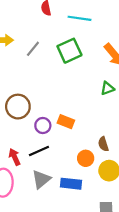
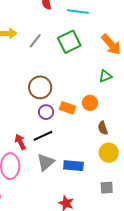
brown circle: (18, 107) -> (40, 87), moved
orange circle: (86, 158) -> (90, 103), moved

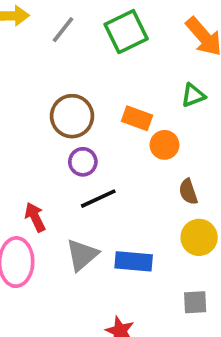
orange rectangle: (67, 108) -> (137, 118), moved
black line: (43, 136) -> (98, 199), moved

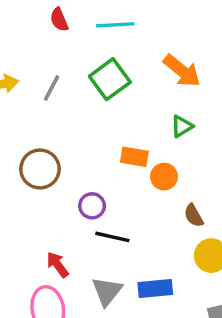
brown circle: (72, 116) -> (40, 169), moved
black line: (98, 199) -> (112, 237), turned 48

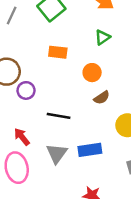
orange rectangle: (134, 157) -> (58, 52), moved
purple circle: (92, 206) -> (26, 90), moved
brown semicircle: (194, 216) -> (102, 98), moved, turned -91

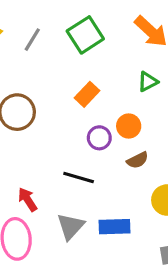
orange rectangle: (58, 52) -> (87, 94), turned -60
purple circle: (26, 90) -> (99, 138), moved

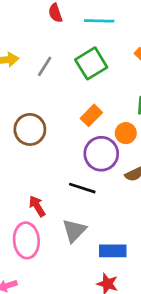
orange circle: (129, 126) -> (126, 133), moved
purple circle: (99, 138) -> (101, 154), size x1.6
blue rectangle: (114, 227) -> (113, 251), moved

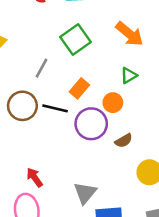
gray line: (45, 66) -> (41, 68), moved
black line: (82, 188) -> (55, 108), moved
gray triangle: (74, 231) -> (85, 193), moved

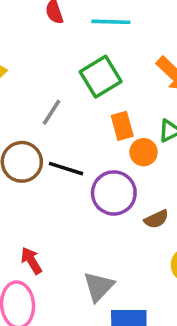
orange rectangle: (79, 88) -> (122, 126), moved, turned -60
orange circle: (113, 103) -> (144, 152), moved

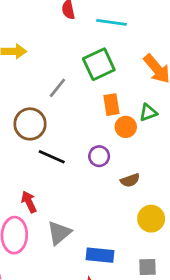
black line: (66, 169) -> (52, 157), moved
purple circle: (114, 193) -> (99, 156), size x0.6
gray triangle: (99, 287) -> (59, 233), moved

